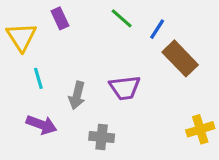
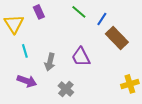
purple trapezoid: (125, 88) -> (81, 57), turned 70
gray cross: (102, 137) -> (66, 89), turned 35

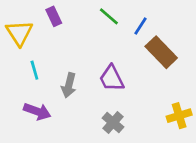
gray cross: (66, 89) -> (113, 122), moved

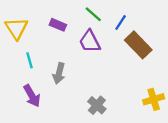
purple rectangle: (54, 16) -> (58, 25), moved, turned -42
purple trapezoid: (112, 78) -> (90, 41), moved
purple arrow: (37, 111) -> (32, 96), turned 40

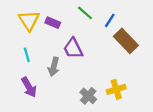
yellow triangle: (16, 28) -> (29, 20), moved
purple trapezoid: (90, 41) -> (73, 48), moved
yellow cross: (154, 99) -> (116, 89), moved

